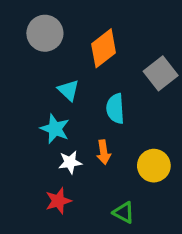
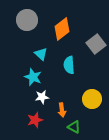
orange arrow: (104, 152) -> (62, 110), moved

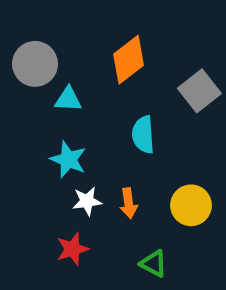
gray circle: (27, 20) -> (35, 64), moved
cyan triangle: (41, 54) -> (68, 99), moved, turned -40
orange arrow: (62, 110) -> (129, 203), moved

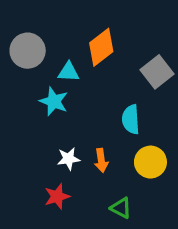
cyan triangle: (68, 99) -> (69, 72), moved
cyan semicircle: (143, 135) -> (131, 119), moved
cyan star: (68, 160) -> (54, 101), moved

